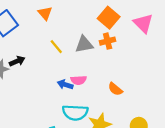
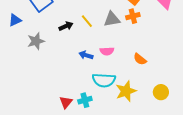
black arrow: (17, 61) -> (66, 26), moved
blue arrow: (65, 85) -> (86, 55), moved

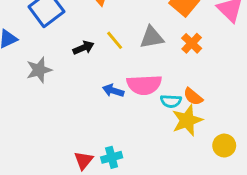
orange cross: (133, 16) -> (192, 43), moved, turned -32
pink semicircle: (107, 51) -> (144, 85), size x1.6
cyan semicircle: (104, 80) -> (171, 101), moved, size x0.6
yellow star: (126, 91) -> (187, 120), moved

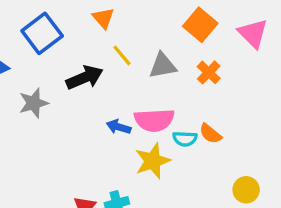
yellow line: (115, 40) -> (122, 55), moved
black arrow: (83, 48) -> (85, 78), size x1.5
yellow star: (187, 120) -> (153, 161), moved

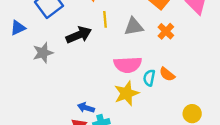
yellow line: (122, 55) -> (105, 19), turned 35
blue arrow: (119, 127) -> (86, 108), moved
cyan semicircle: (185, 139) -> (149, 78), turned 98

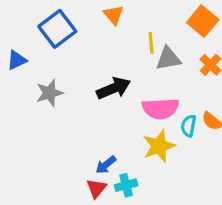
yellow line: (105, 19) -> (151, 43), moved
black arrow: (79, 35) -> (114, 88), moved
blue arrow: (86, 108) -> (106, 165), turned -56

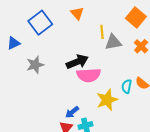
pink semicircle: (160, 109) -> (89, 75), moved

